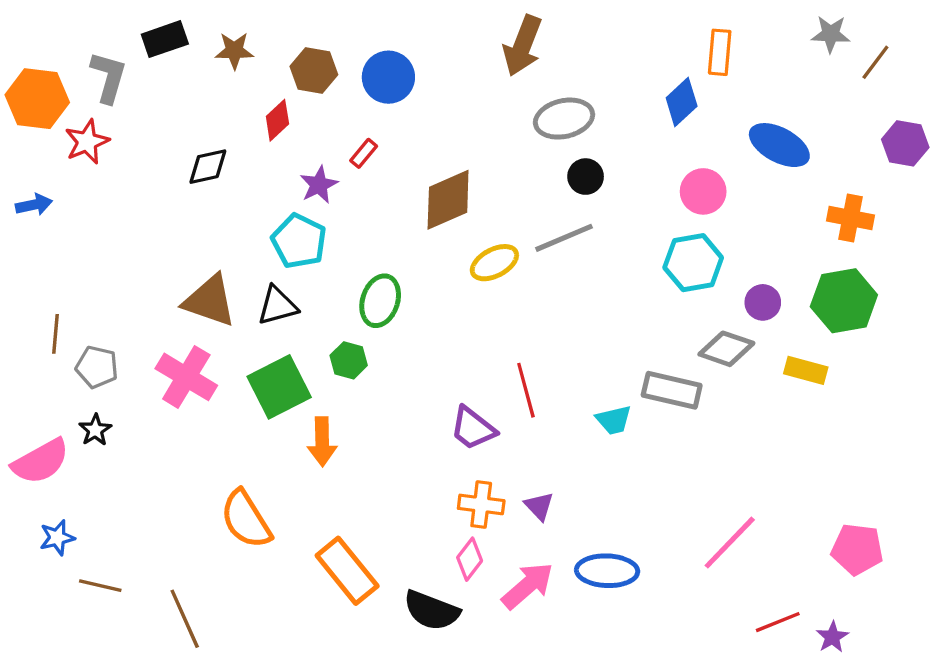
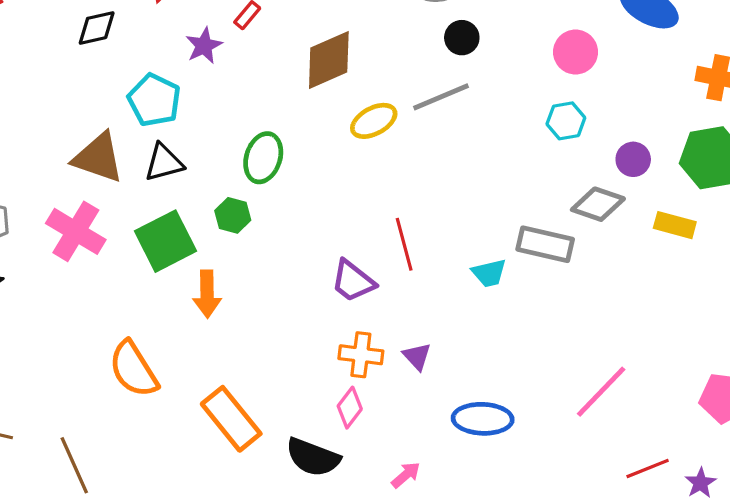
cyan pentagon: (299, 241) -> (154, 100), moved
cyan hexagon: (693, 263) -> (566, 121), size x0.7
pink arrow: (528, 586) -> (406, 475), moved, size x0.6

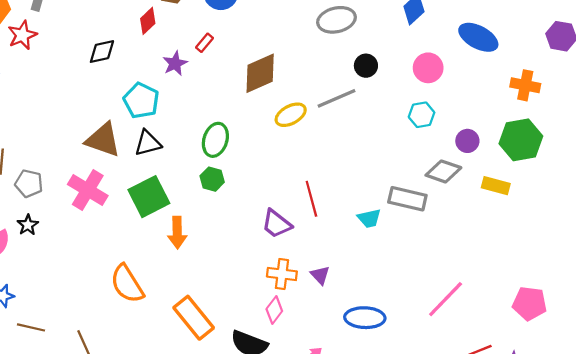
black circle: (462, 38) -> (366, 66), moved
green hexagon: (233, 215) -> (212, 179), moved

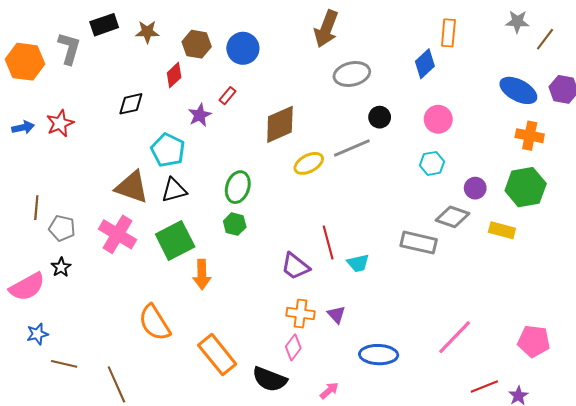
red star: (22, 35) -> (60, 123), moved
blue ellipse: (478, 37) -> (518, 90), moved
cyan trapezoid: (369, 218) -> (358, 263), moved

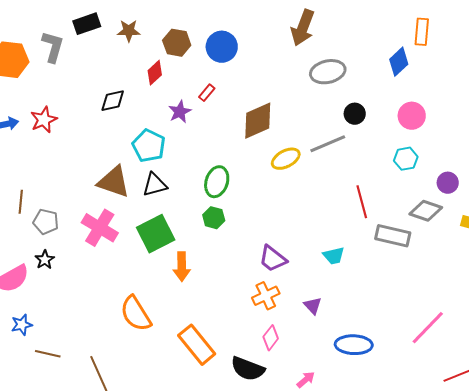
red line: (328, 243) -> (362, 202), moved
orange cross: (300, 313) -> (266, 296), moved, turned -32

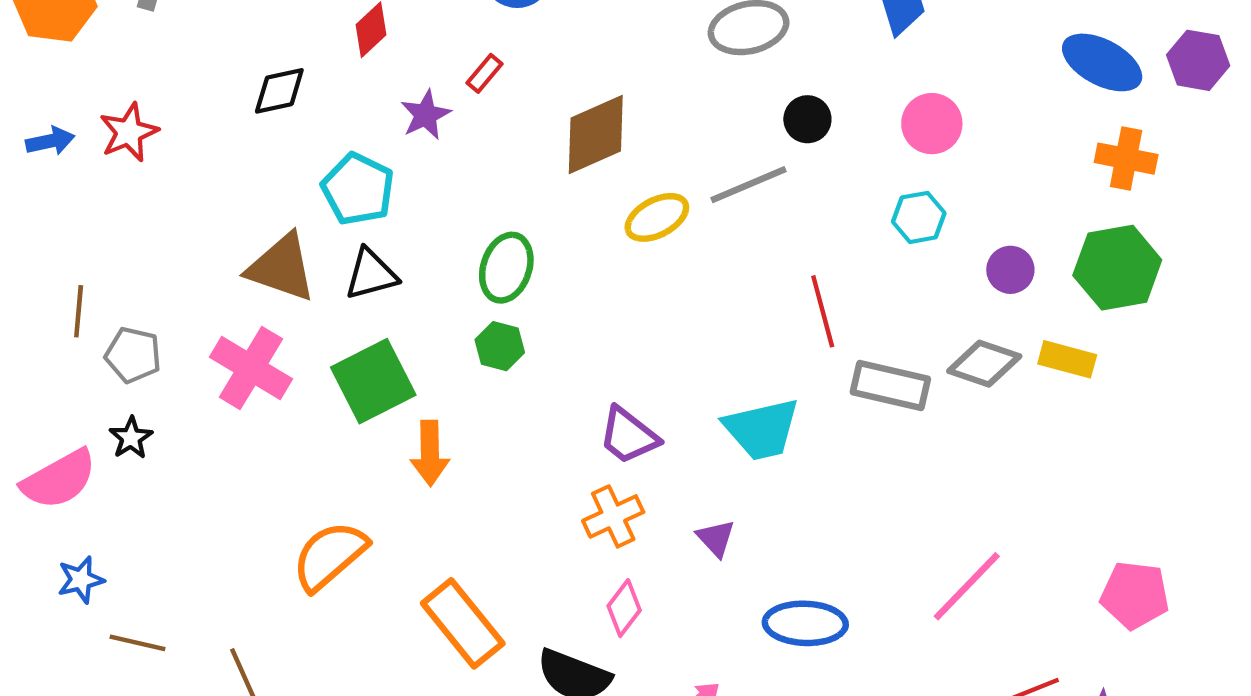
gray diamond: (426, 211) -> (984, 364), moved
cyan trapezoid: (334, 256) -> (762, 429), size x1.6
orange semicircle: (136, 314) -> (330, 556), turned 81

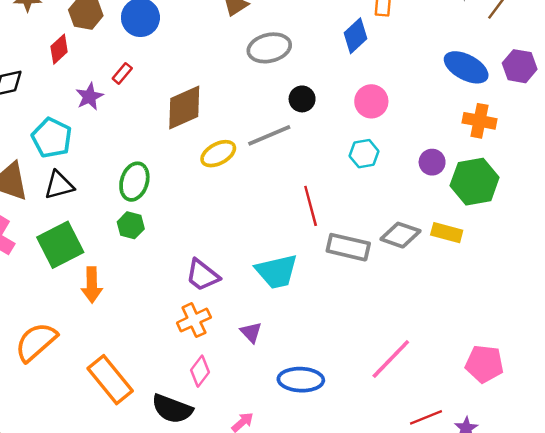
purple circle: (1010, 270) -> (432, 162), moved

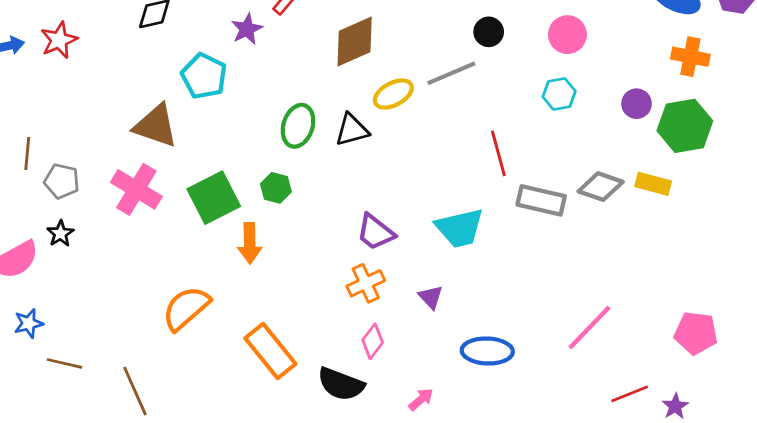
black triangle: (59, 185) -> (352, 130), moved
green hexagon: (131, 225) -> (276, 188), moved

